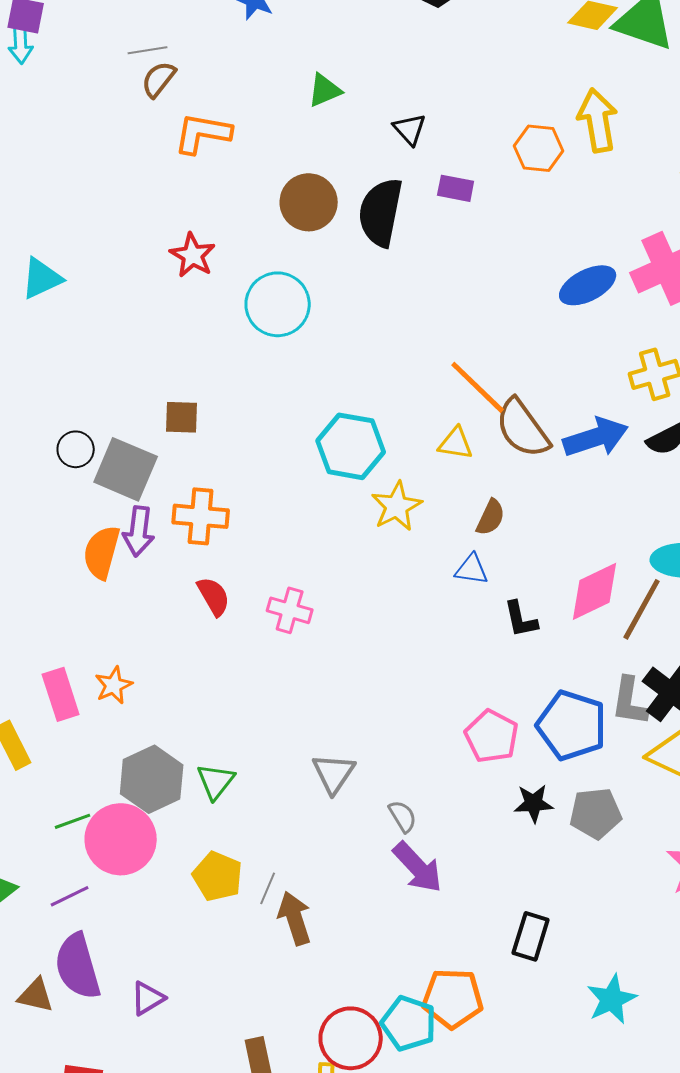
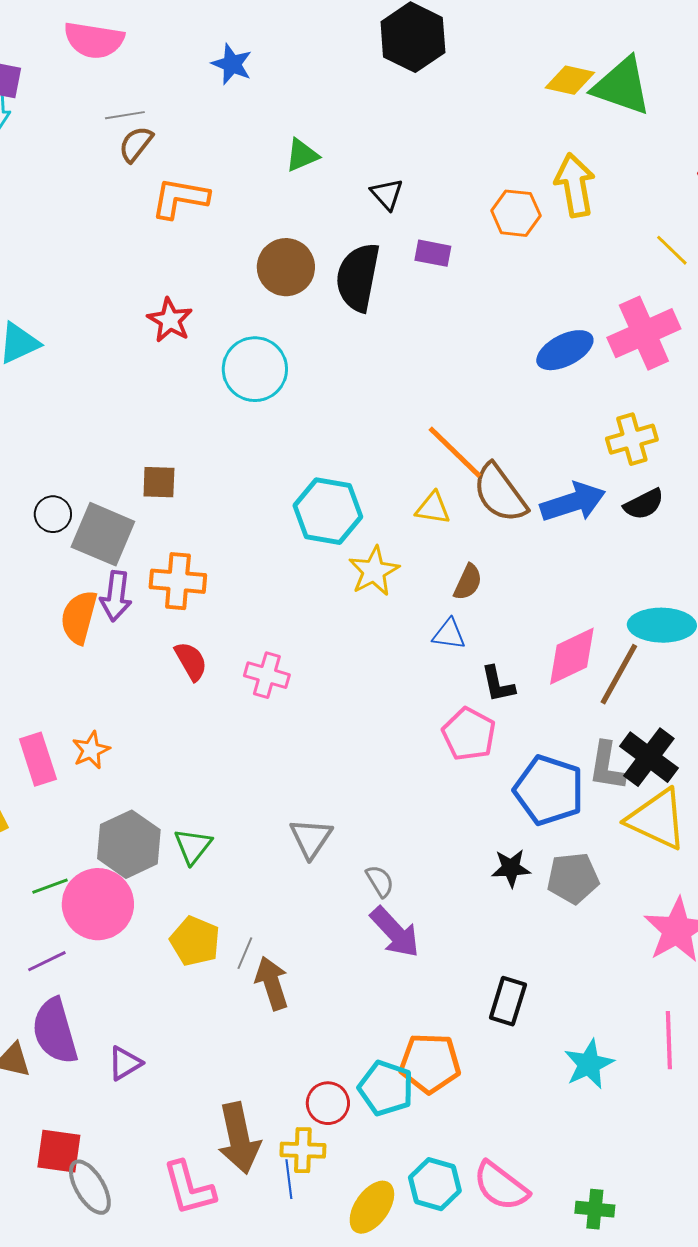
pink pentagon: (492, 736) -> (469, 734), moved
red circle: (351, 1038) -> (328, 1103), size x0.7

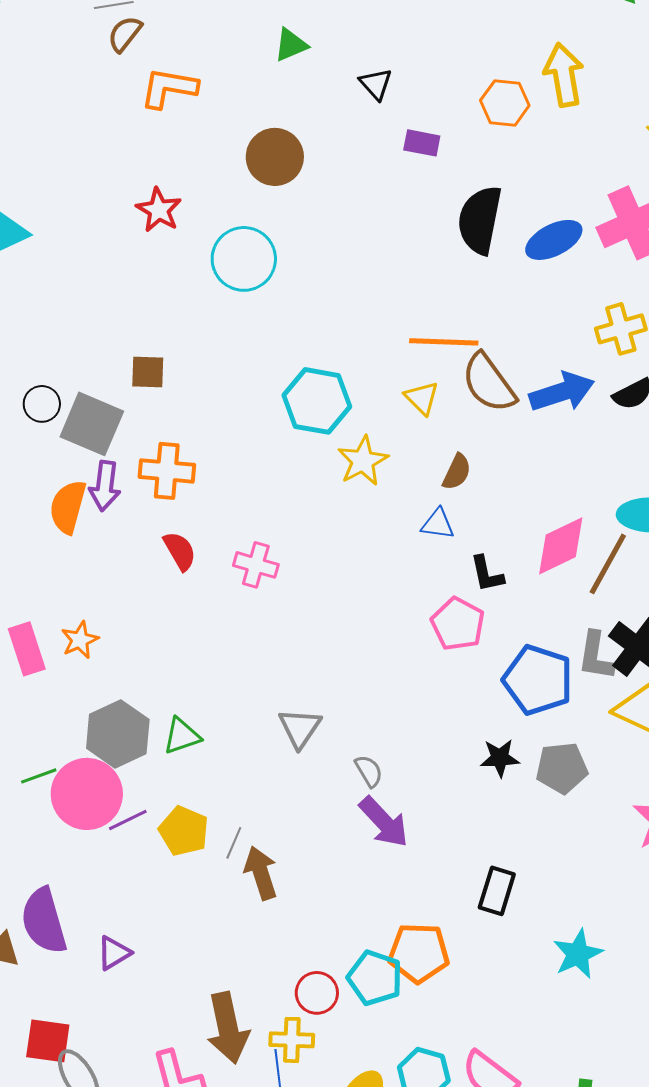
black semicircle: (358, 277) -> (480, 220), moved
orange line: (455, 452) -> (444, 342), turned -42
yellow triangle: (433, 508) -> (422, 398), turned 36
green triangle: (193, 846) -> (182, 736), turned 33
purple line: (47, 961) -> (128, 820), moved

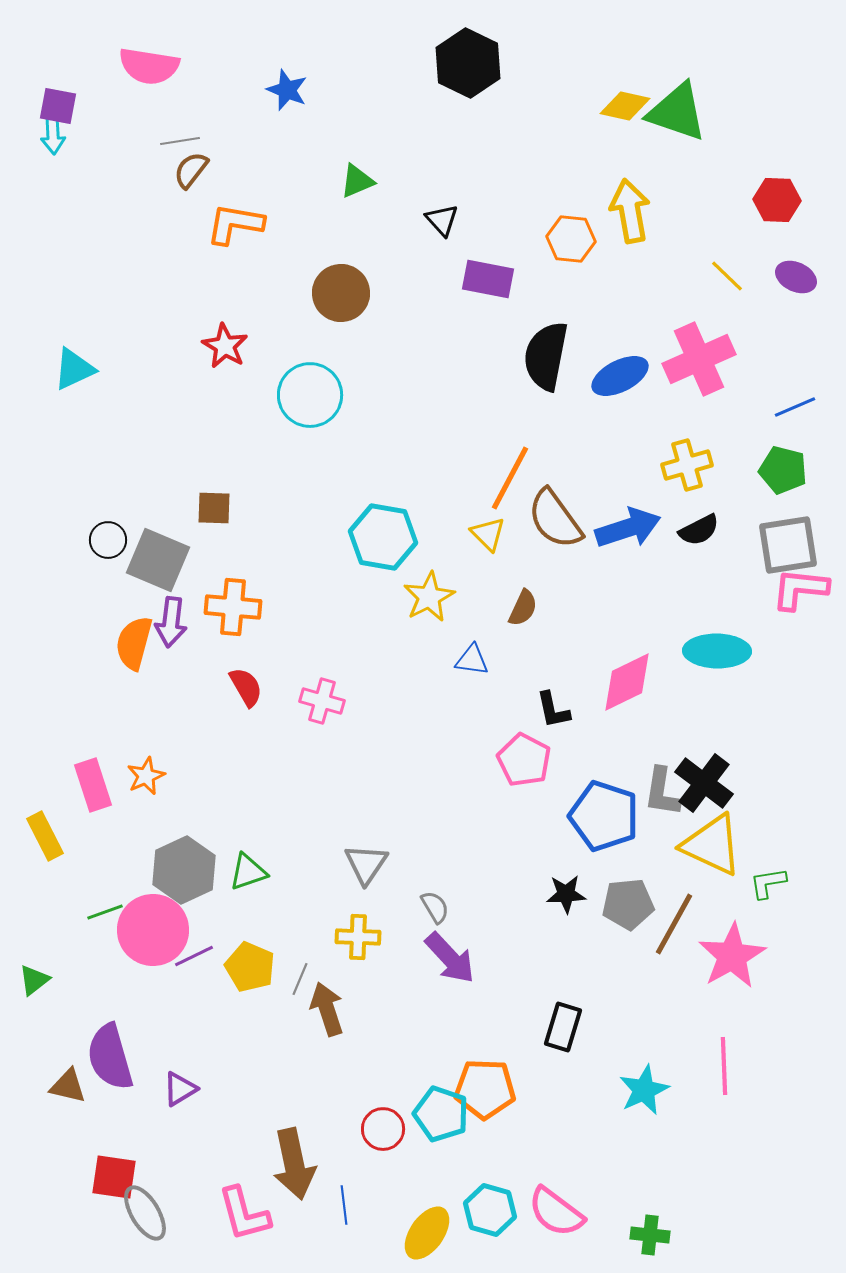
purple rectangle: (422, 143) -> (488, 279), size x1.4
orange line: (444, 342) -> (510, 478), turned -64
blue triangle: (438, 524) -> (472, 660), moved
brown line: (608, 564) -> (674, 924), moved
yellow cross: (292, 1040) -> (358, 937), moved

